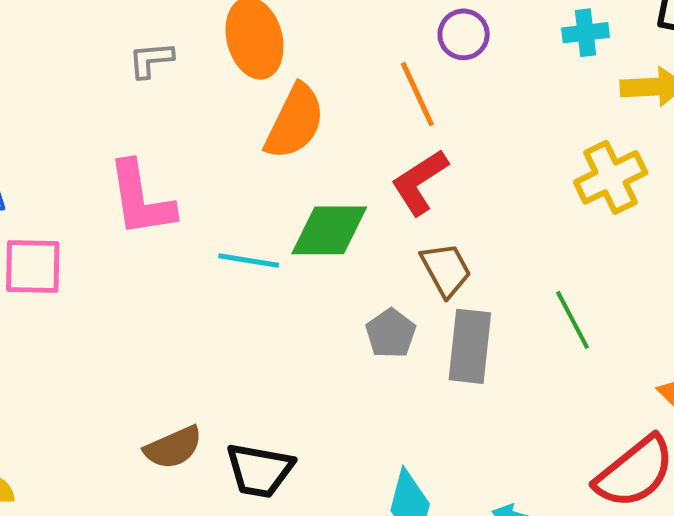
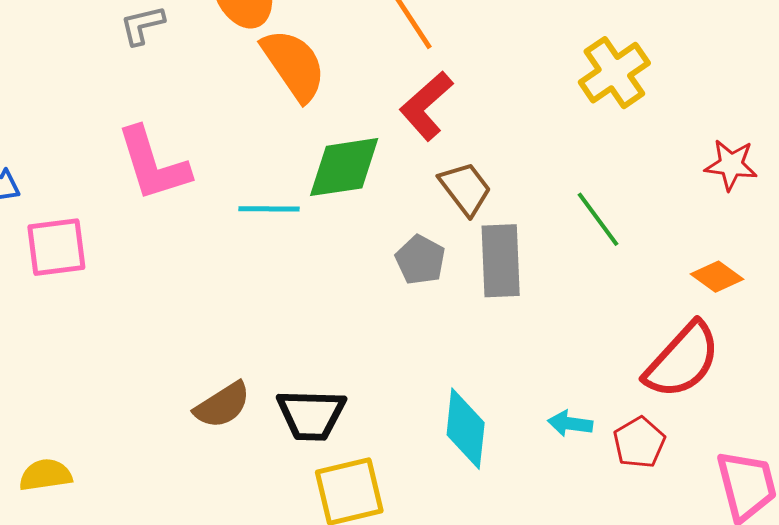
orange semicircle: (295, 122) -> (294, 65), turned -52

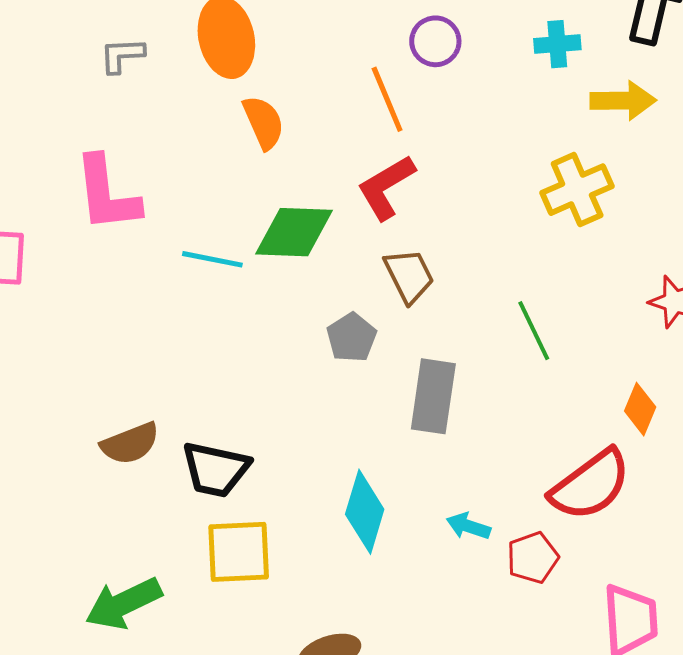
orange semicircle: (294, 65) -> (263, 122), size x0.7
gray rectangle: (501, 261) -> (433, 396), moved
orange diamond: (717, 277) -> (640, 409), turned 66

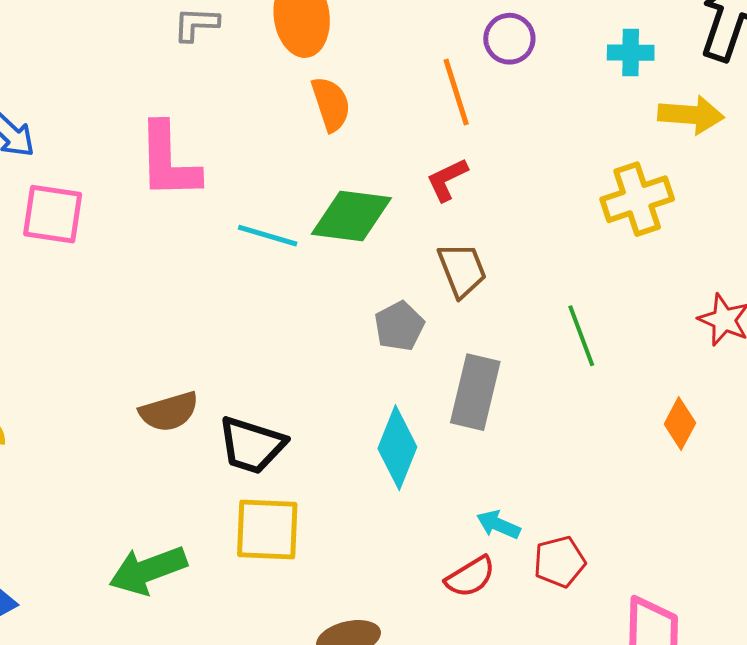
red L-shape: (386, 187) -> (447, 180), size x0.7
red semicircle: (590, 485) -> (470, 577), moved, size x0.6
cyan diamond: (365, 512) -> (397, 448), moved

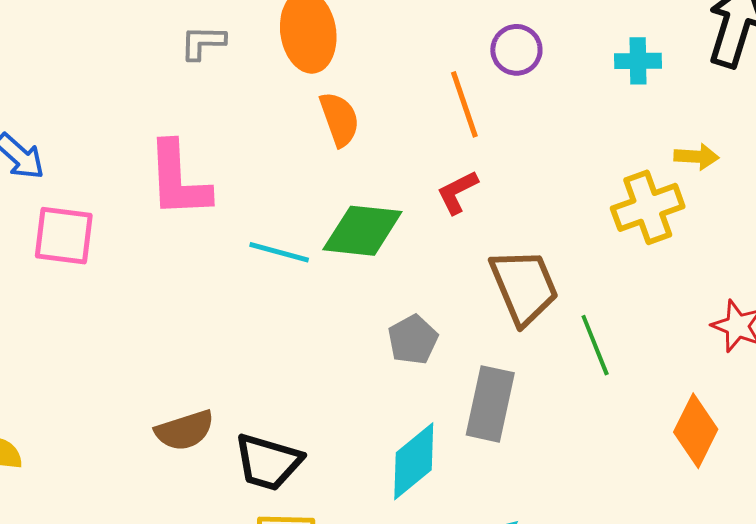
yellow arrow: (691, 115) -> (697, 157), moved, size x0.7
brown trapezoid: (462, 270) -> (524, 287), moved, size x1.4
orange diamond: (680, 424) -> (696, 431), size x1.4
cyan diamond: (397, 448) -> (414, 461), turned 30

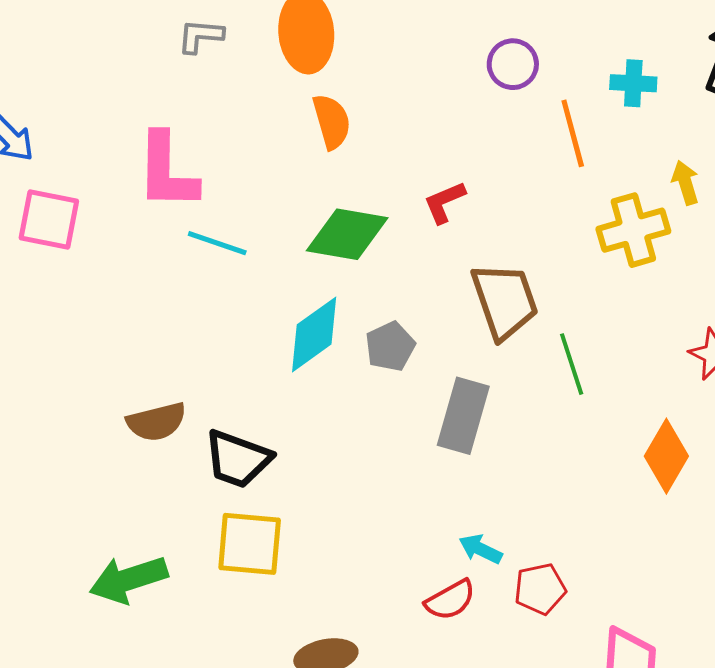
orange line: (464, 104) -> (573, 133), moved
yellow arrow: (697, 157) -> (685, 183), turned -114
cyan line: (279, 252) -> (217, 243), moved
cyan diamond: (414, 461) -> (314, 334), moved

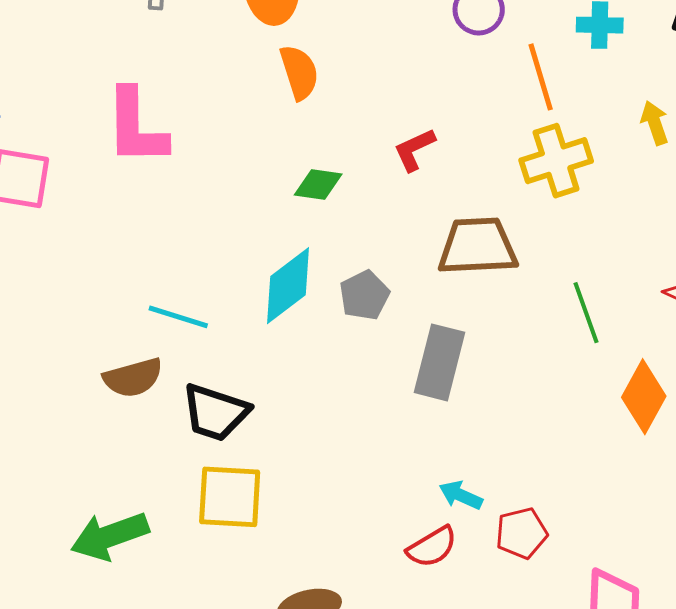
yellow cross: (633, 230) -> (556, 161), moved
green diamond: (347, 234) -> (318, 185), size x0.6
cyan line: (217, 243) -> (178, 317), moved
brown trapezoid: (505, 301) -> (478, 246), turned -72
green line: (572, 364) -> (586, 313), moved

